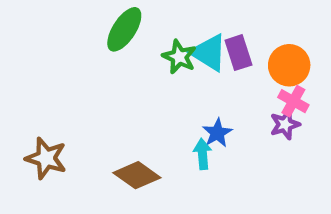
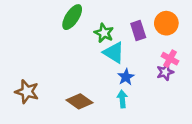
cyan triangle: (209, 53) -> (114, 53), moved
orange circle: (289, 65) -> (166, 23), moved
cyan arrow: (202, 154) -> (122, 99), moved

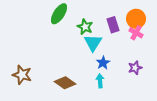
cyan triangle: (114, 53) -> (93, 43), turned 30
pink cross: (170, 59) -> (136, 33), moved
purple star: (165, 72) -> (135, 68), moved

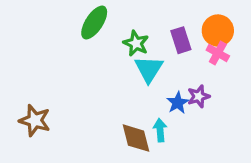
blue star: (103, 63) -> (178, 103), moved
purple star: (135, 68) -> (199, 96), moved
brown diamond: (65, 83) -> (136, 138), moved, turned 40

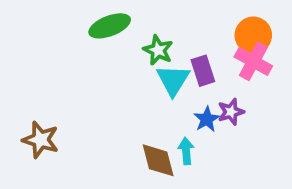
green ellipse: (94, 22) -> (110, 26), turned 36
purple rectangle: (181, 40) -> (203, 71), moved
pink cross: (218, 53) -> (253, 61), size x1.4

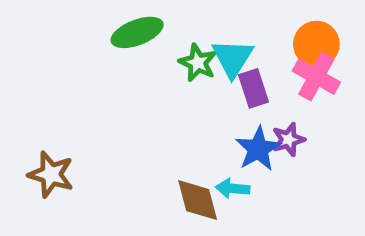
cyan triangle: (173, 80) -> (233, 58), moved
blue star: (207, 119) -> (258, 149), size x1.4
cyan arrow: (186, 151) -> (233, 188), turned -80

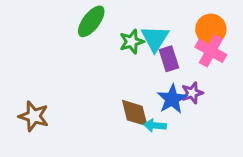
green ellipse: (137, 32) -> (91, 21), turned -32
green star: (198, 63) -> (132, 42), turned 30
brown diamond: (198, 200) -> (135, 113), moved

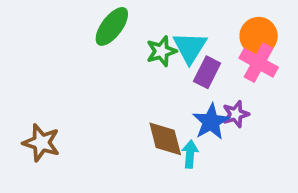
purple rectangle: (169, 59) -> (207, 72), turned 45
cyan arrow: (155, 126) -> (190, 154), turned 90

